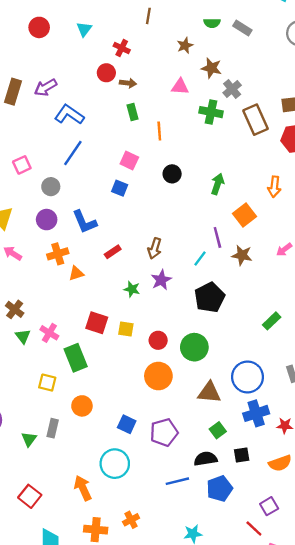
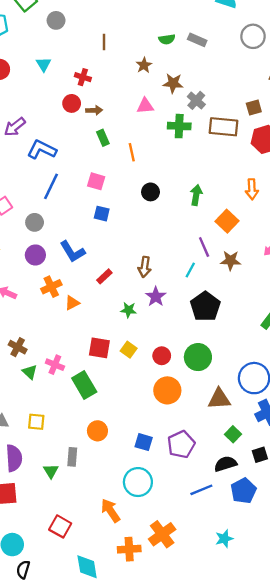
brown rectangle: (255, 120) -> (224, 127), turned -52
pink square: (129, 160) -> (96, 181), moved
yellow square: (126, 329) -> (129, 350), turned 35
yellow square: (47, 383) -> (36, 422), moved
orange cross: (131, 520) -> (162, 534), size x1.6

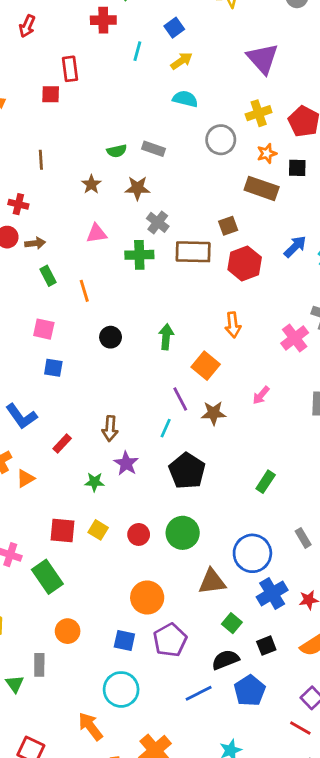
brown star: (173, 83) -> (137, 188), moved
orange circle: (167, 390) -> (147, 598), moved

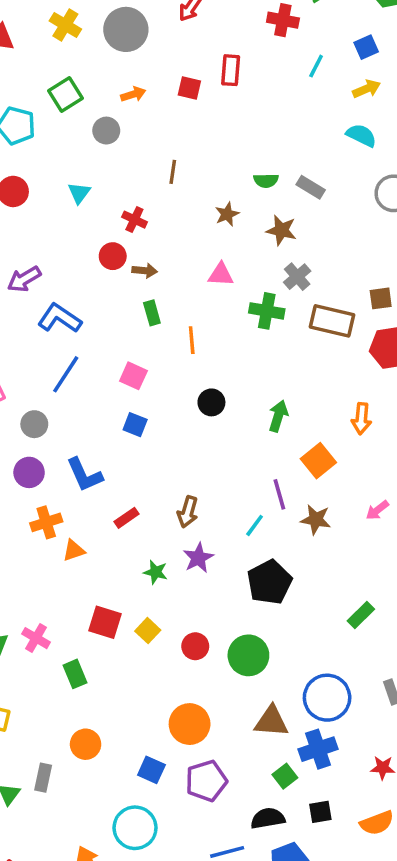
red square: (51, 94) -> (189, 88), moved
green rectangle: (47, 577) -> (75, 674), size x0.7
blue cross: (272, 593) -> (318, 749), moved

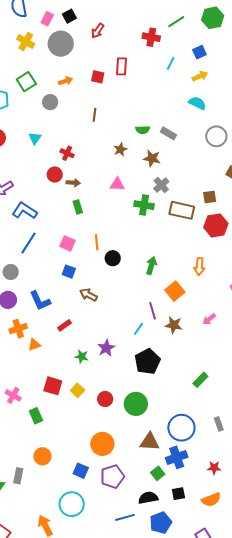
brown line: (173, 172) -> (94, 115), moved
orange line: (192, 340) -> (97, 242), moved
brown arrow: (188, 512) -> (88, 295), moved, turned 102

